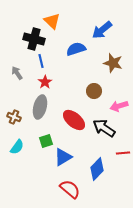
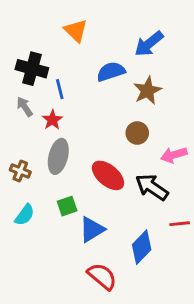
black cross: (34, 39) -> (32, 69), moved
brown star: (113, 63) -> (147, 91), moved, turned 30
red star: (45, 82) -> (52, 120), moved

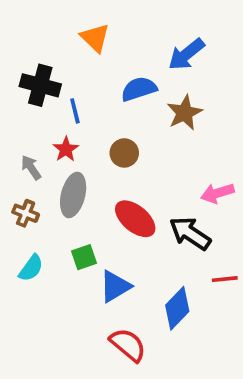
gray arrow: (25, 107) -> (31, 168), moved
brown circle: (137, 133) -> (124, 153), moved

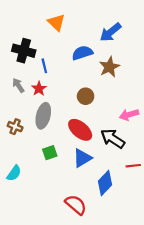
brown circle: (124, 153) -> (86, 96), moved
gray arrow: (31, 168) -> (18, 85), moved
cyan semicircle: (31, 268) -> (14, 173), moved
blue triangle: (115, 286) -> (82, 158), moved

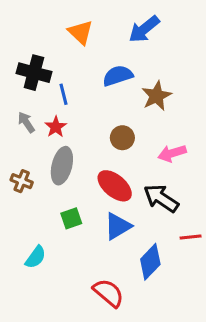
blue arrow: (110, 32) -> (144, 29), moved
pink arrow: (129, 115) -> (172, 153), moved
cyan semicircle: (14, 173) -> (36, 257), moved

